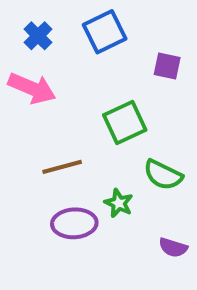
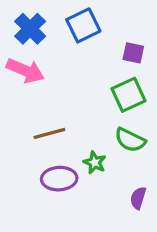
blue cross: (38, 36) -> (30, 29), size x1.4
green square: (125, 122) -> (128, 95), moved
purple semicircle: (173, 248) -> (138, 198), turned 90

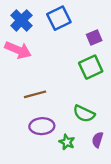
purple square: (133, 53) -> (94, 37), turned -35
green semicircle: (130, 140) -> (84, 114), moved
green star: (95, 162) -> (67, 142), moved

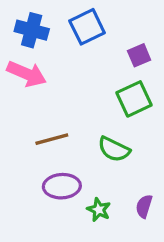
blue cross: (21, 20) -> (32, 30), turned -30
green semicircle: (84, 114) -> (114, 149), moved

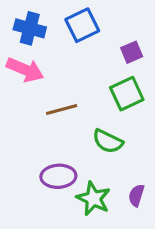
brown line: (52, 139) -> (62, 109), moved
green star: (99, 210) -> (93, 199), size x1.5

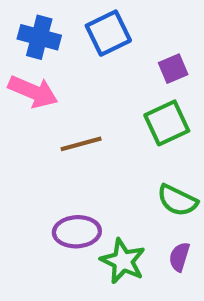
green semicircle: (108, 141) -> (177, 200), moved

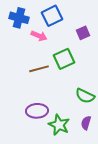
pink arrow: (33, 92) -> (39, 36), moved, size x0.7
green square: (167, 123) -> (64, 59), moved

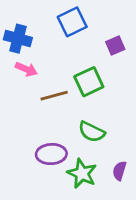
blue cross: (19, 18) -> (18, 39), moved
pink arrow: (39, 36) -> (26, 69), moved
green semicircle: (85, 96) -> (92, 132), moved

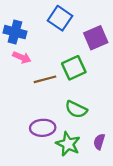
blue square: (72, 22) -> (60, 18), turned -30
purple square: (115, 46) -> (96, 38), size x1.5

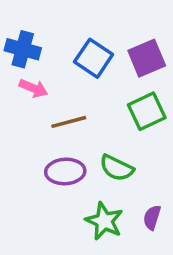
blue square: (60, 18) -> (94, 58), moved
green square: (74, 68) -> (147, 111), moved
purple ellipse: (43, 128) -> (65, 171), moved

